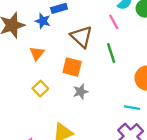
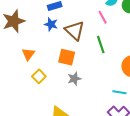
blue star: (43, 21) -> (51, 24), moved
orange triangle: (37, 53) -> (28, 54), moved

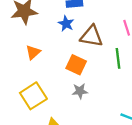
brown triangle: (75, 31) -> (91, 36), turned -45
yellow square: (39, 76) -> (33, 96), moved, size x1.6

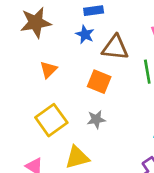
gray star: (80, 91) -> (96, 119), moved

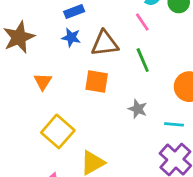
gray star: (96, 119) -> (138, 109), moved, turned -30

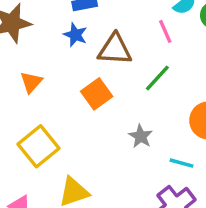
green line: (143, 60) -> (157, 78), turned 55
orange square: (97, 81) -> (97, 94), turned 35

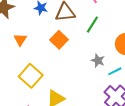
gray star: (141, 136) -> (98, 61), moved
cyan line: (181, 163) -> (115, 71), turned -32

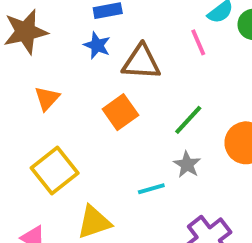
green line: (92, 25) -> (188, 120), moved
cyan line: (115, 71) -> (151, 189), moved

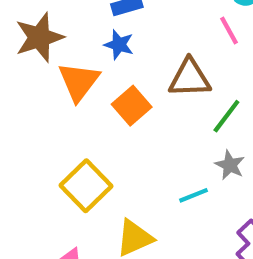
brown triangle: (141, 62) -> (190, 78), moved
orange triangle: (47, 98) -> (79, 82), moved, size x1.5
orange square: (120, 112) -> (132, 106), moved

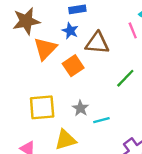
brown triangle: (190, 78) -> (97, 43), moved
gray star: (230, 165) -> (80, 108), moved
yellow square: (86, 186) -> (42, 107), turned 32

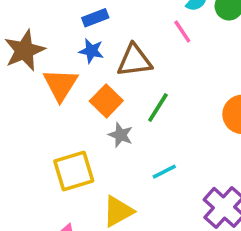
green line: (125, 78) -> (158, 107), moved
gray star: (80, 108) -> (121, 135), moved

